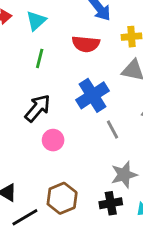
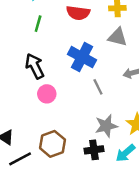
blue cross: (92, 95) -> (82, 57), turned -32
black arrow: (38, 108) -> (35, 66), turned -70

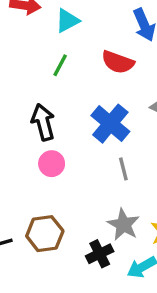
gray star: (106, 126) -> (123, 225), turned 30
black cross: (94, 150) -> (100, 254), turned -30

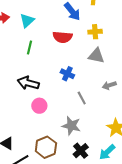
black arrow: (43, 122) -> (28, 83), turned -45
blue cross: (110, 124) -> (67, 74), size x0.6
gray star: (123, 225) -> (71, 126), moved

